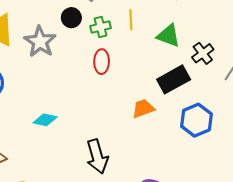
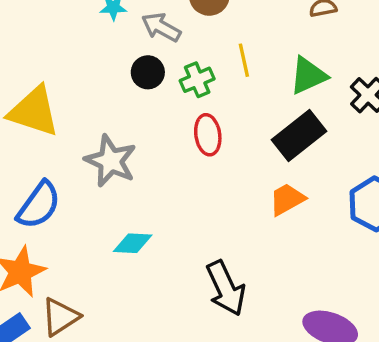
green triangle: (168, 36) -> (308, 76), turned -35
gray star: (40, 42) -> (111, 161), moved
black rectangle: (174, 79) -> (299, 135), moved

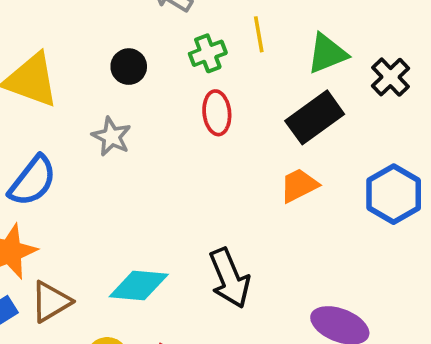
black circle: (148, 72) -> (129, 67), moved
gray star: (111, 161) -> (111, 137), size x0.7
cyan diamond: (133, 243) -> (139, 285), moved, size x1.4

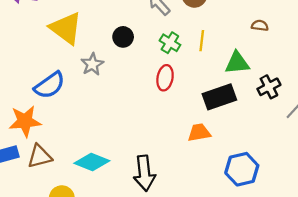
green cross: (208, 53) -> (170, 43), turned 36
gray star: (111, 137) -> (92, 64), moved
blue hexagon: (394, 194) -> (242, 169), moved

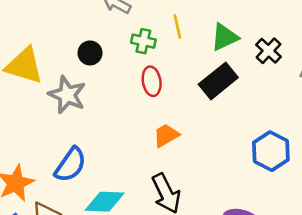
gray star: (92, 64) -> (67, 95), size x1.4
blue semicircle: (50, 85) -> (70, 165), moved
orange trapezoid: (199, 133) -> (166, 135), moved

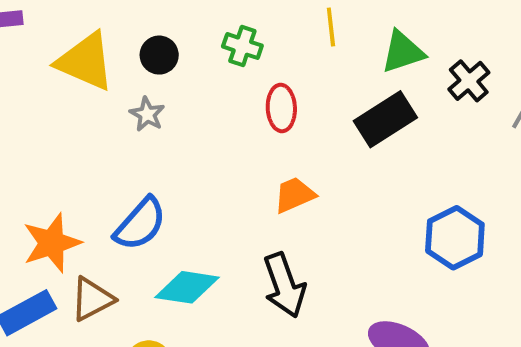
green cross: (143, 41) -> (242, 46), moved
black circle: (90, 53) -> (159, 55), moved
gray star: (67, 95) -> (147, 114), size x0.6

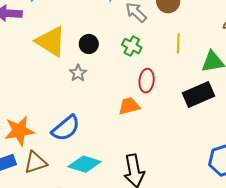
orange trapezoid: (294, 195) -> (129, 106), moved

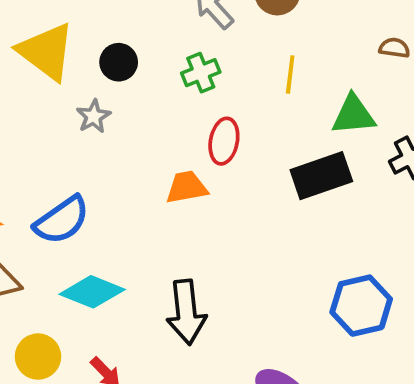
green cross: (132, 46) -> (201, 73), turned 36

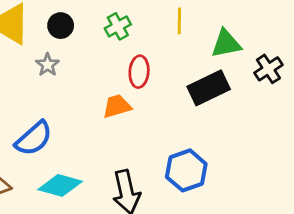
blue hexagon: (361, 306) -> (186, 170), moved

